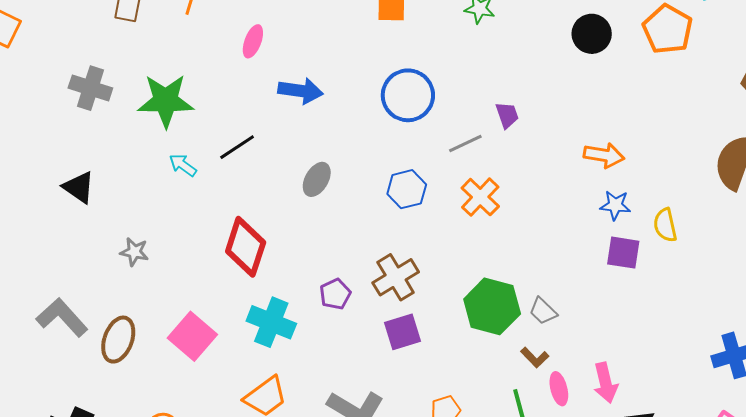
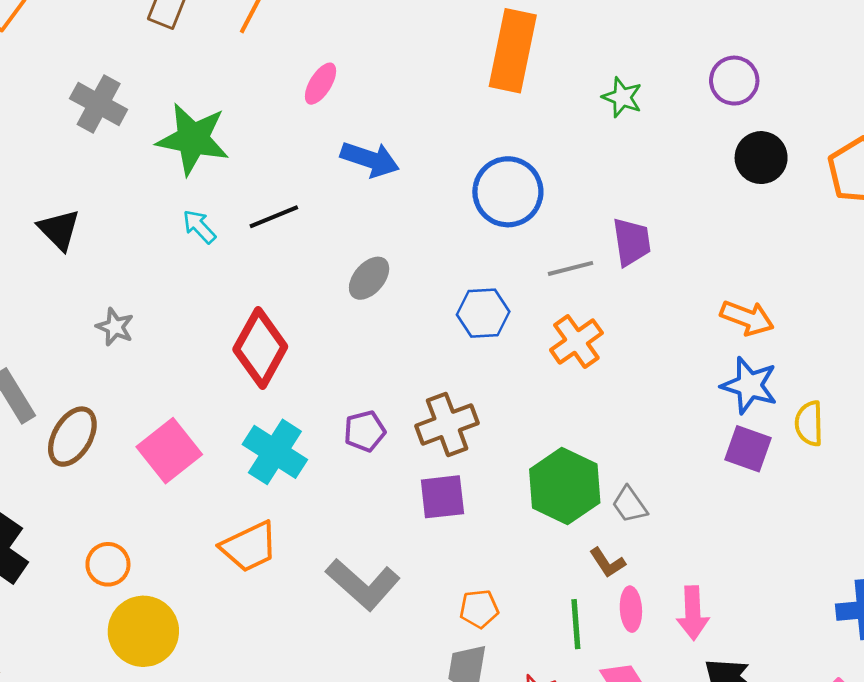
purple trapezoid: (507, 115) -> (632, 242), size x1.4
blue star: (615, 205) -> (749, 385), size x1.4

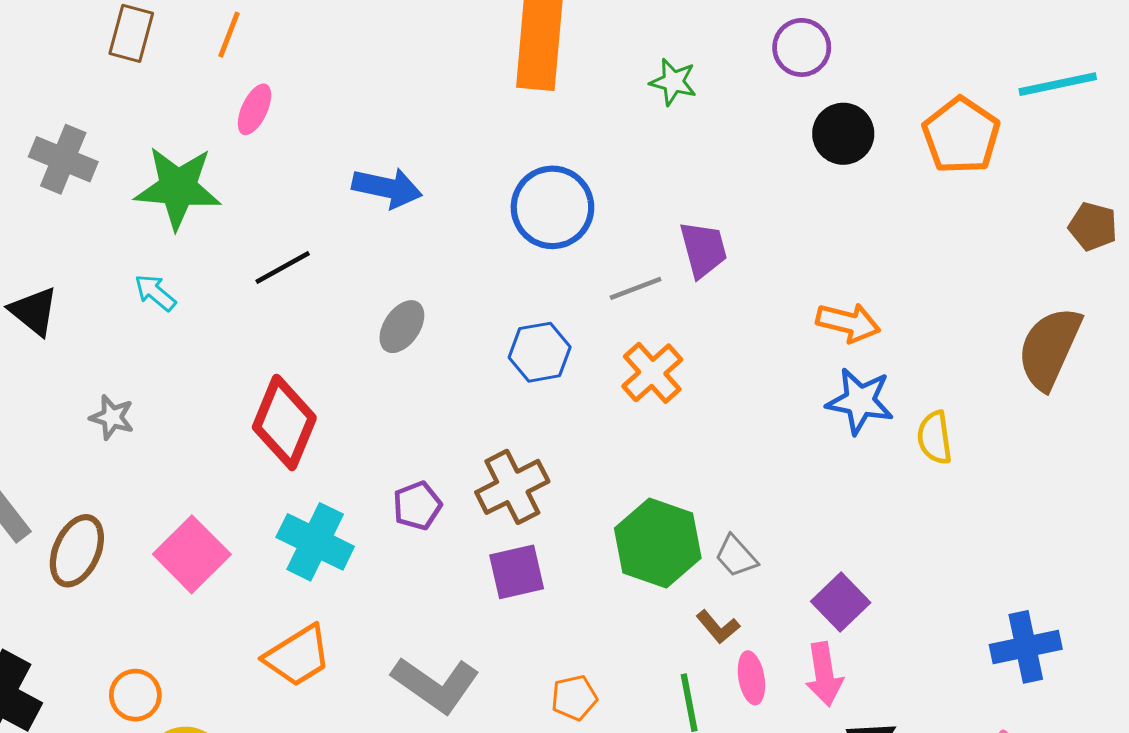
pink ellipse: (321, 84) -> (254, 109), moved
cyan arrow: (199, 227) -> (155, 293), moved
purple square: (748, 449) -> (841, 602), moved, turned 33

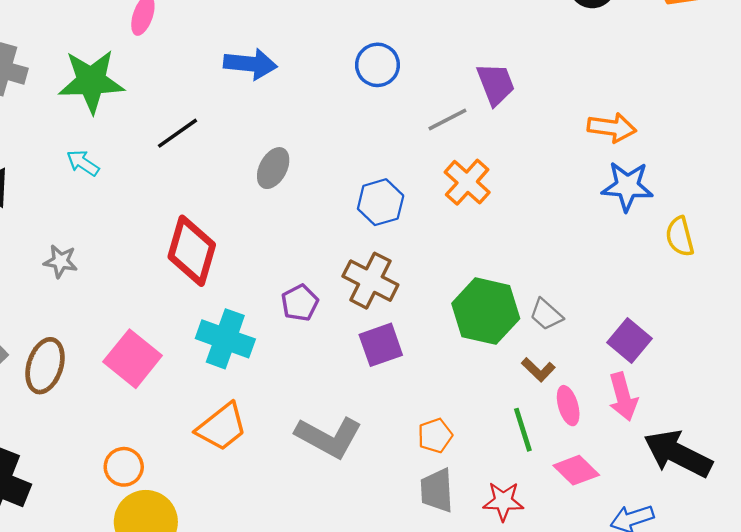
blue circle: (552, 207) -> (377, 65), size x0.7
blue hexagon: (540, 352) -> (381, 202), moved
yellow semicircle: (935, 438) -> (680, 236), moved
brown cross: (512, 487) -> (370, 281), turned -30
orange circle: (135, 695) -> (124, 467), moved

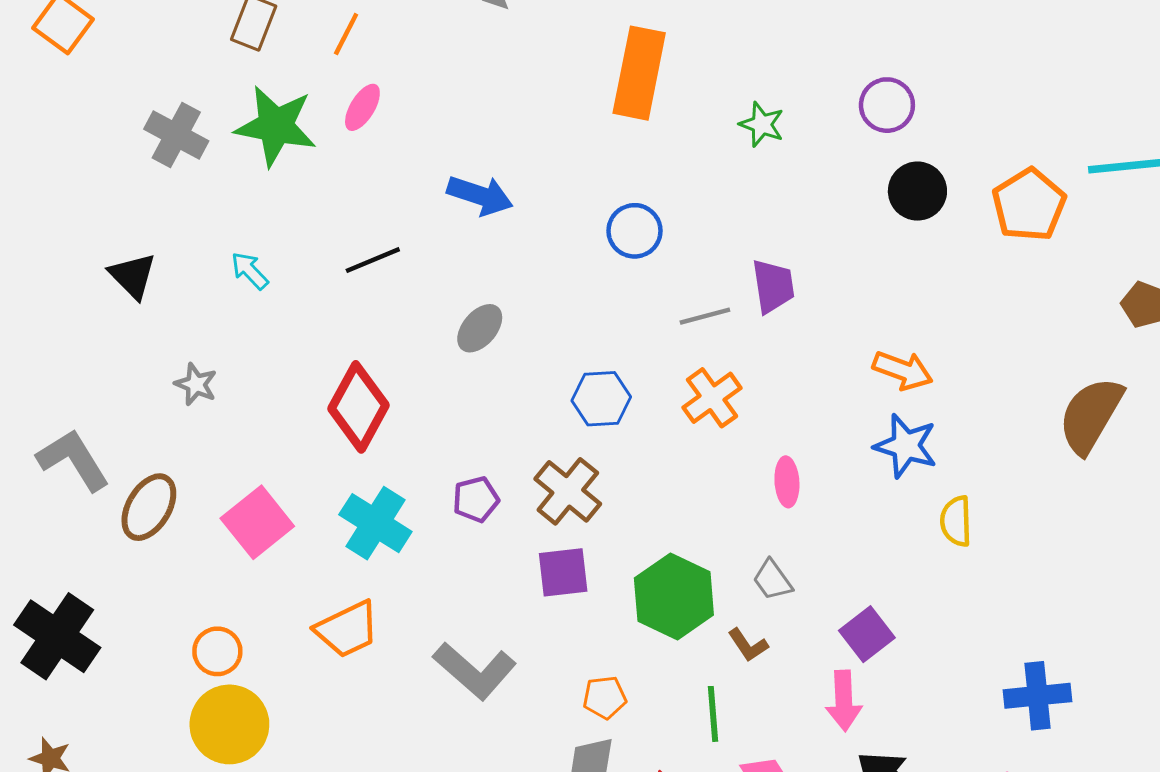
green star: (91, 81) -> (276, 126), moved
green hexagon: (486, 311) -> (674, 596), moved
pink ellipse: (568, 406) -> (787, 482), moved

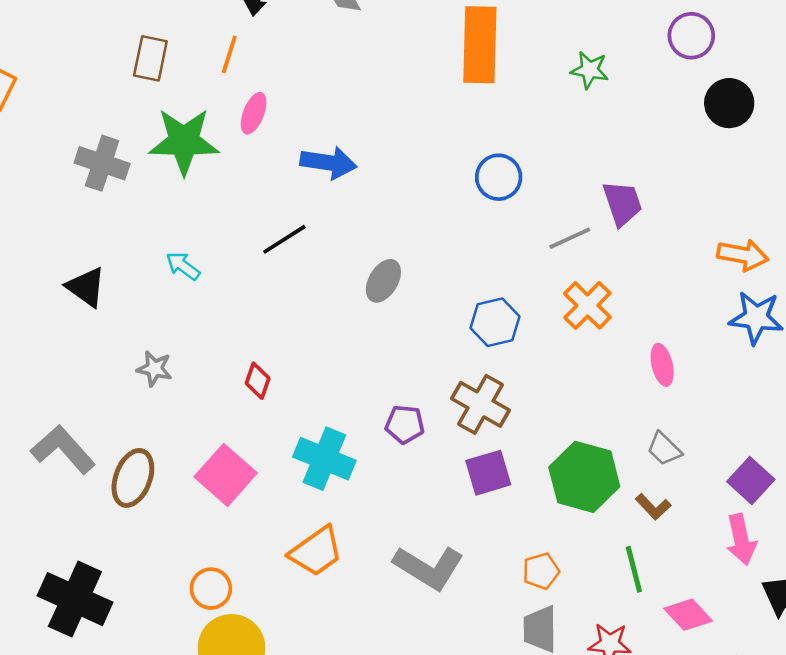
blue arrow: (480, 195) -> (328, 163), moved
red diamond: (358, 407) -> (258, 381), moved, size x0.5
purple pentagon: (476, 499) -> (405, 424), turned 30

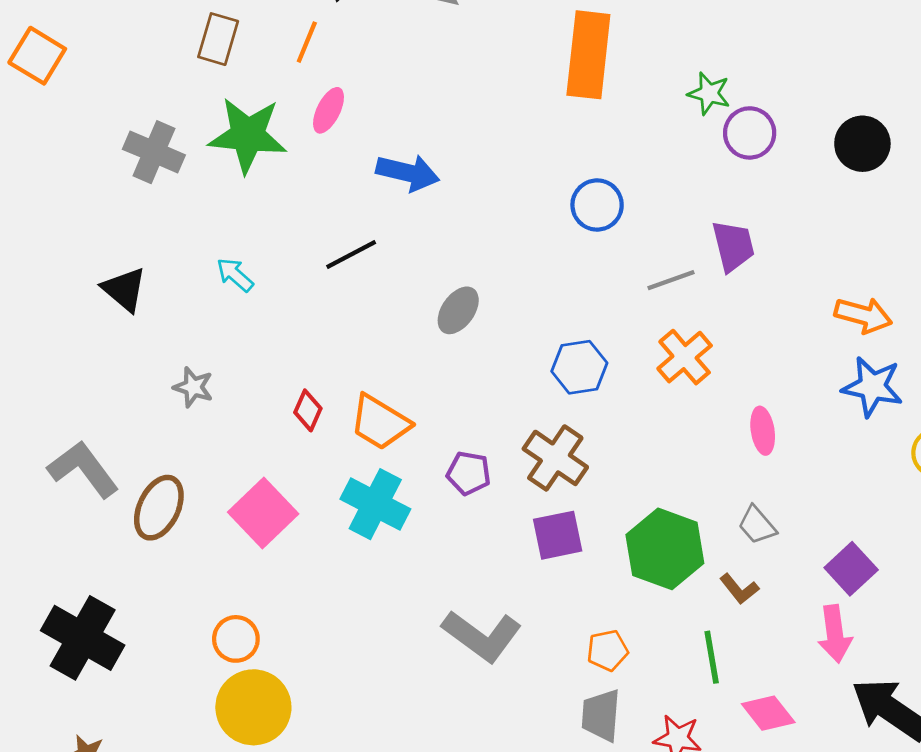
purple circle: (691, 36) -> (750, 133), moved
orange trapezoid: (316, 551) -> (380, 422), moved, turned 62

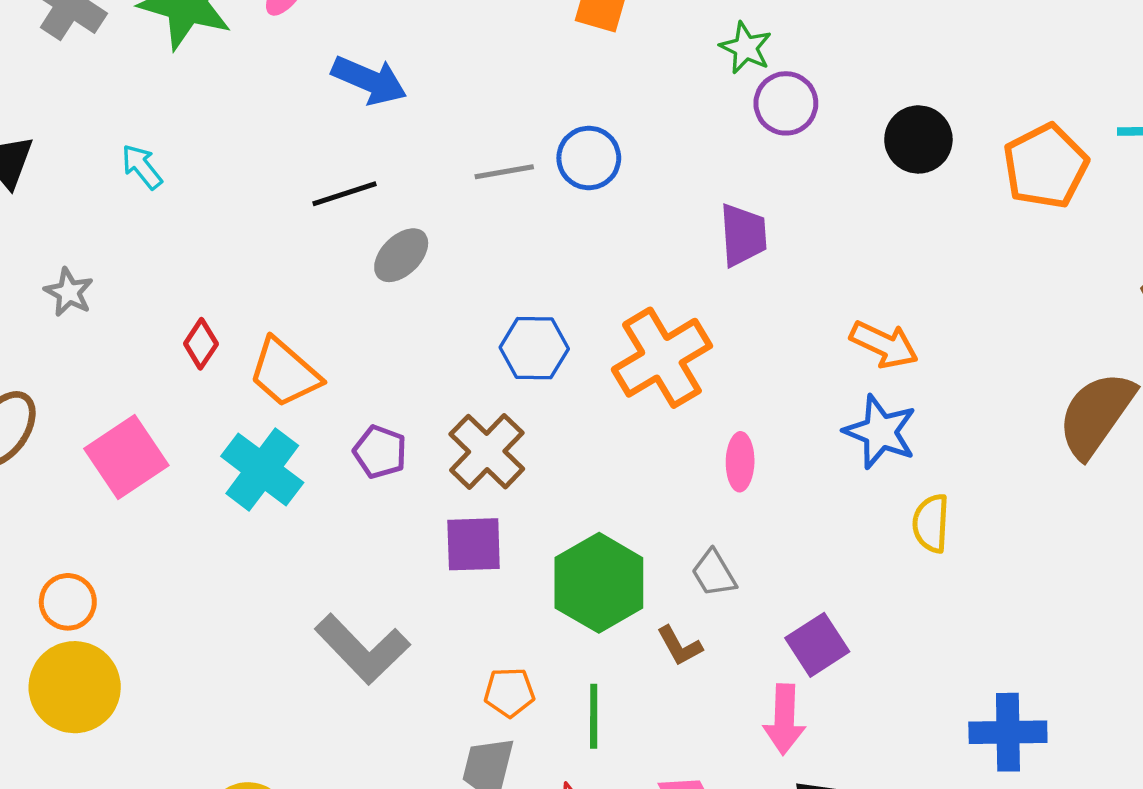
black line: (351, 254) -> (344, 194), moved
gray line: (671, 280) -> (504, 172), moved
orange cross: (685, 357) -> (662, 358), size x1.4
green line: (712, 657) -> (594, 716), moved

